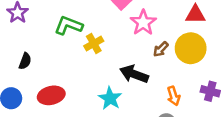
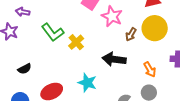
green L-shape: (68, 25) -> (53, 32), turned -135
black semicircle: (25, 61) -> (25, 69), turned 56
cyan star: (110, 98) -> (87, 83), moved

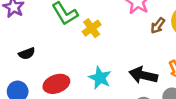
black arrow: (114, 59) -> (143, 75), moved

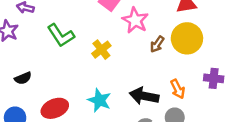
yellow cross: (92, 28) -> (101, 50), moved

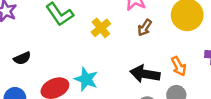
brown arrow: (157, 44) -> (145, 28), moved
cyan star: (99, 100) -> (86, 79), moved

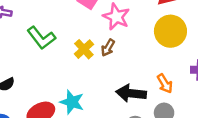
brown arrow: (145, 28) -> (108, 48), moved

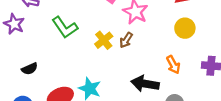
yellow circle: (170, 31) -> (185, 28), size x0.7
orange arrow: (165, 84) -> (173, 65), moved

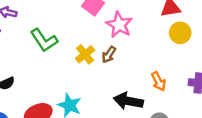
yellow circle: (185, 28) -> (180, 33), moved

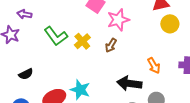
pink star: (119, 25) -> (118, 20), turned 30
yellow cross: (85, 54) -> (82, 41), moved

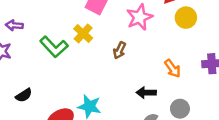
pink star: (118, 20) -> (139, 17), moved
yellow cross: (82, 41) -> (83, 33), moved
black arrow: (129, 83) -> (146, 93), size x0.7

